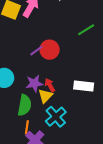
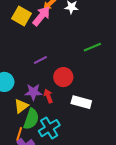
red circle: (50, 50) -> (63, 77), moved
yellow triangle: (45, 96) -> (21, 106), moved
green semicircle: (25, 105) -> (31, 119), moved

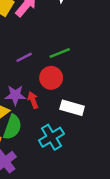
green line: (92, 47) -> (60, 53), moved
cyan cross: (49, 128) -> (51, 137), moved

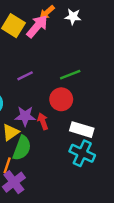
purple line: (24, 57) -> (25, 76), moved
cyan cross: (51, 137) -> (82, 153), moved, turned -35

